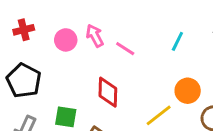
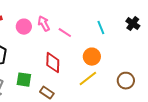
cyan line: (177, 41) -> (101, 28), turned -48
orange circle: (188, 91) -> (92, 57), moved

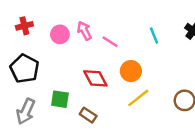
orange circle: (92, 57) -> (131, 71), moved
red diamond: (53, 63) -> (95, 78), turned -30

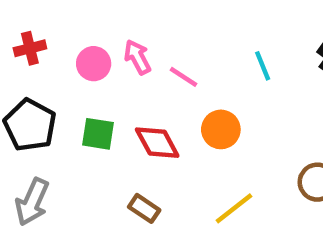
yellow line: (138, 98) -> (234, 208), moved
green square: (60, 99) -> (98, 134), moved

